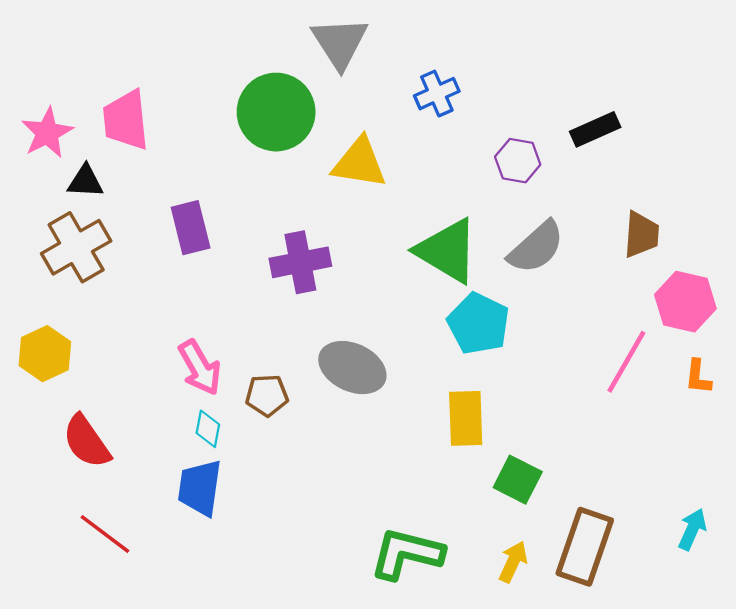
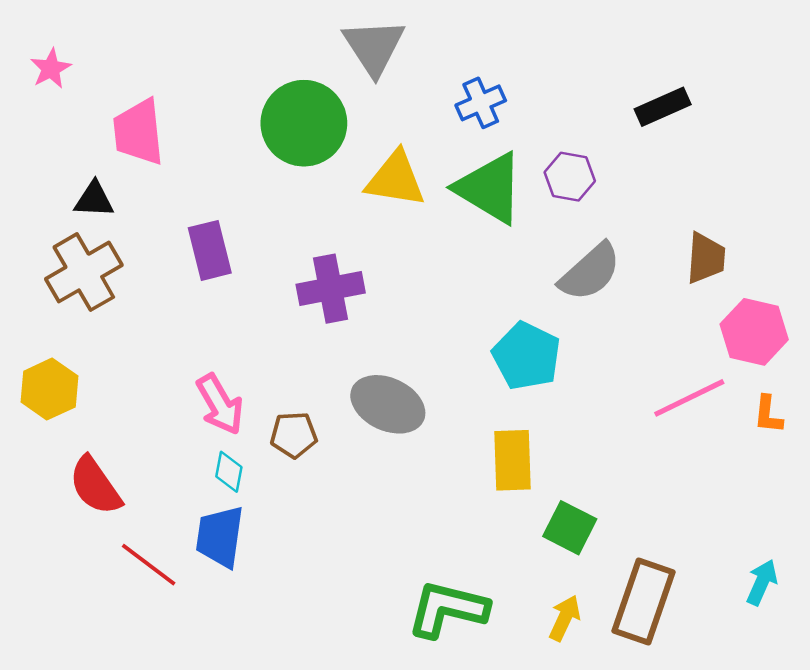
black rectangle: (595, 129) -> (663, 107), moved
pink star: (47, 133) -> (51, 69), moved, size x0.7
green triangle: (447, 251) -> (490, 188), moved
pink line: (626, 362) -> (689, 398), turned 34
red line: (105, 534) -> (149, 565), moved

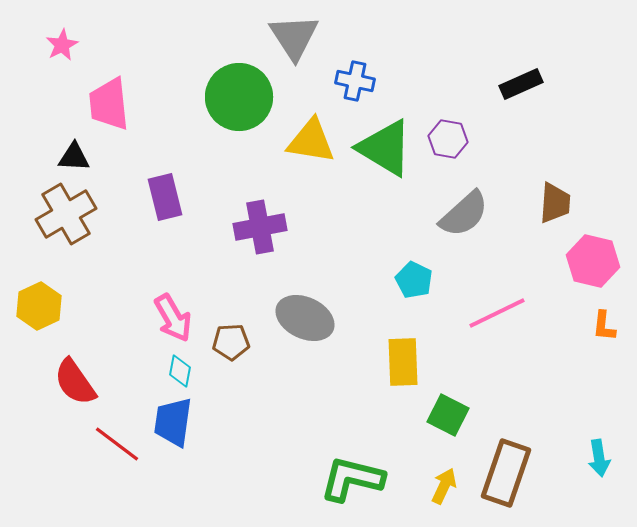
pink star: (51, 69) -> (62, 45), moved
blue cross: (481, 103) -> (355, 81), moved, turned 36
cyan pentagon: (526, 356) -> (414, 280), size x0.7
pink line: (689, 398) -> (497, 313), moved
cyan arrow: (762, 582) -> (599, 458), turned 147

